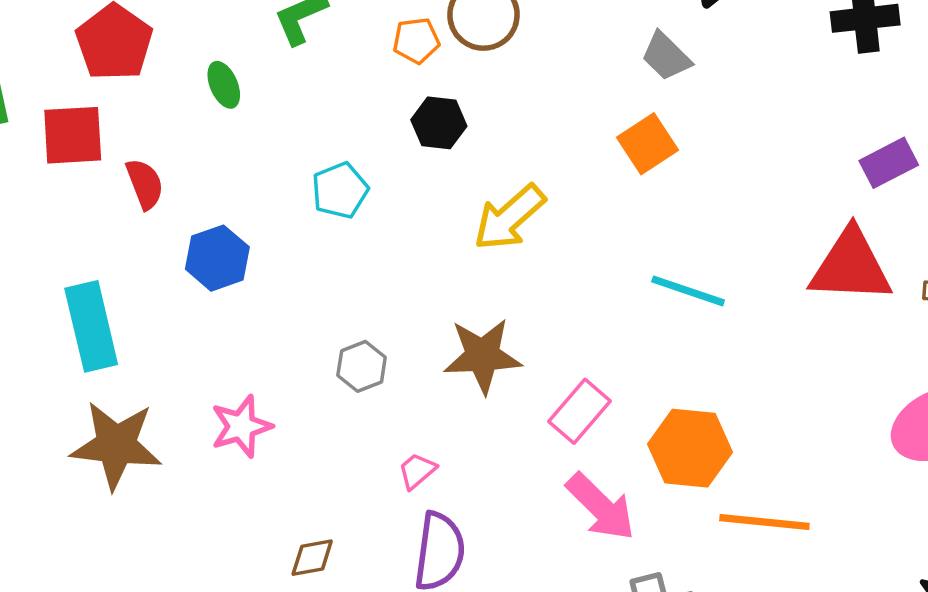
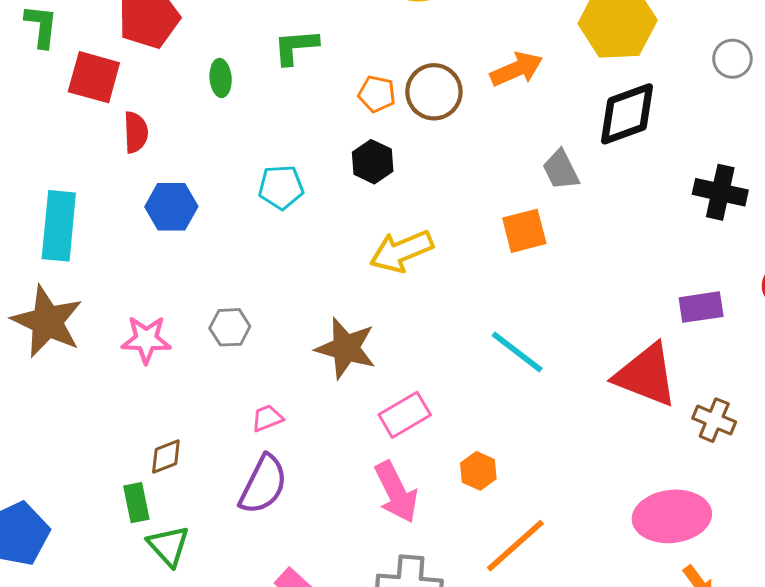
gray hexagon: (362, 366) -> (230, 327), moved
orange hexagon: (690, 448) -> (478, 471), size x0.6
orange line: (764, 522) -> (515, 546), turned -66
brown diamond: (312, 558) -> (166, 457), turned -30

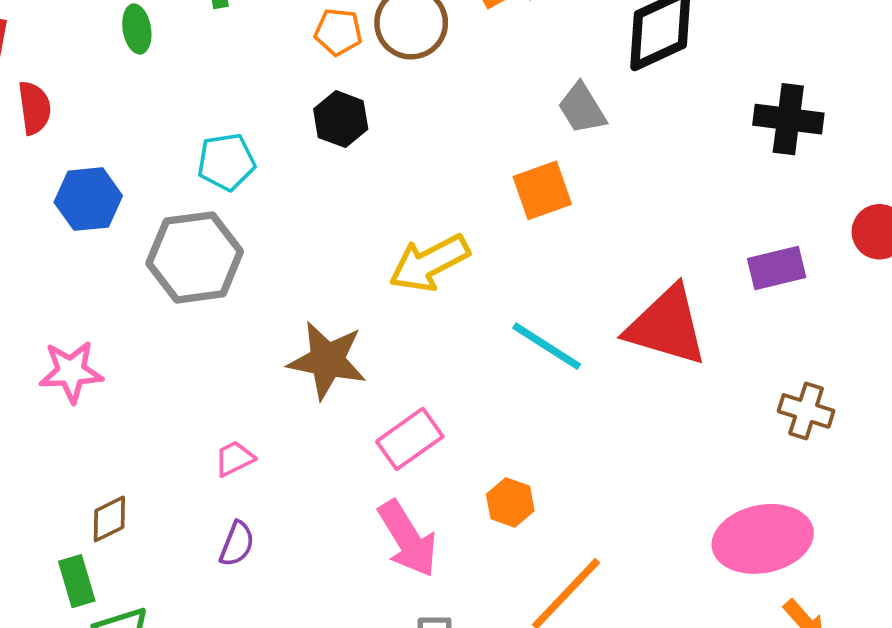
yellow arrow: (401, 251) -> (429, 263), moved
gray hexagon: (230, 327) -> (195, 257), moved, size x1.8
red triangle: (646, 375) -> (667, 326), moved
purple semicircle: (263, 484) -> (237, 544), size x0.6

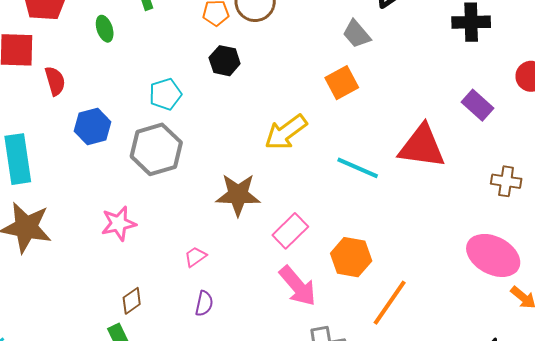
purple rectangle: (777, 268) -> (478, 105), turned 64
pink star: (71, 372) -> (119, 223), moved
orange hexagon: (510, 502) -> (351, 257), size x1.5
pink ellipse: (763, 539) -> (493, 255), turned 48

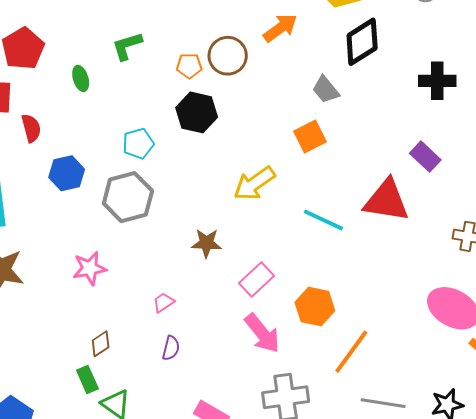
black hexagon: (225, 61) -> (197, 112), size x1.4
purple rectangle: (478, 105) -> (425, 157), moved
brown star: (238, 195) -> (206, 243), size x0.7

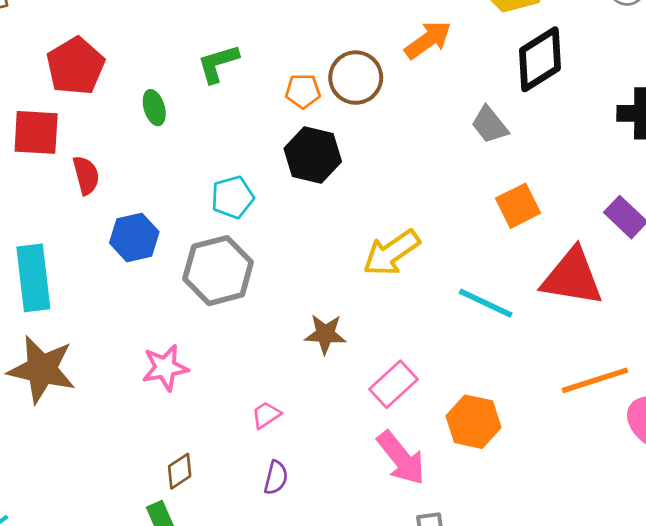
orange square: (310, 137) -> (518, 206), moved
orange line: (351, 352) -> (595, 380), moved, turned 36

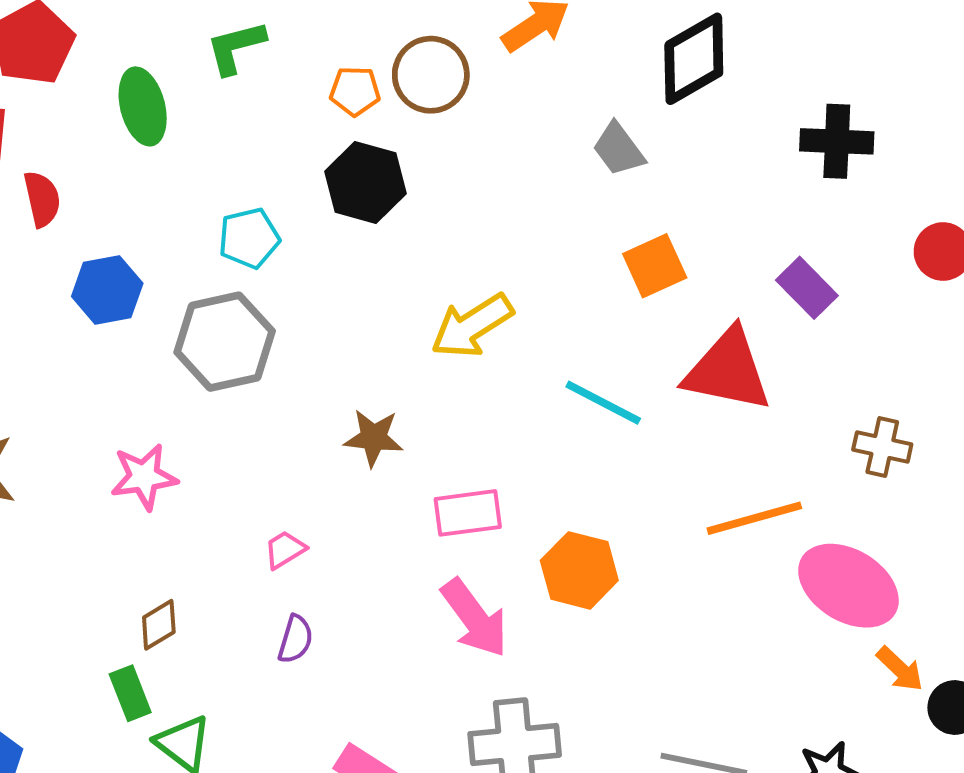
green ellipse: (154, 108) -> (143, 106), size x1.5
pink rectangle: (393, 384) -> (468, 513), turned 33

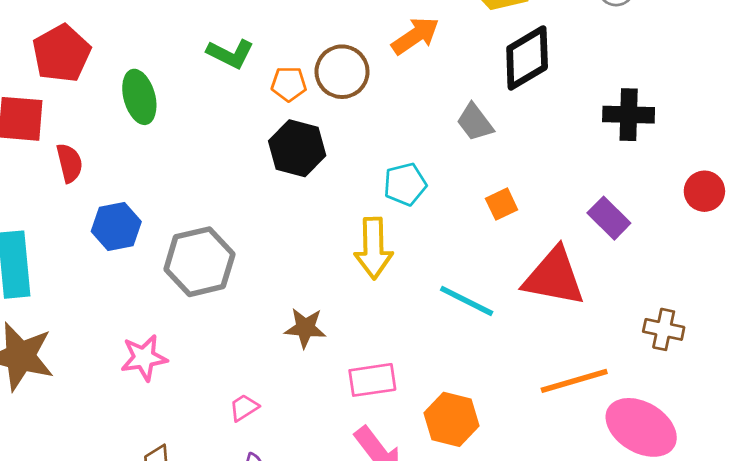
green L-shape: (236, 47) -> (230, 54), moved, turned -138
cyan pentagon: (249, 238) -> (405, 184), moved
orange square: (655, 266) -> (502, 204), size x0.7
yellow arrow: (472, 326) -> (373, 248), turned -58

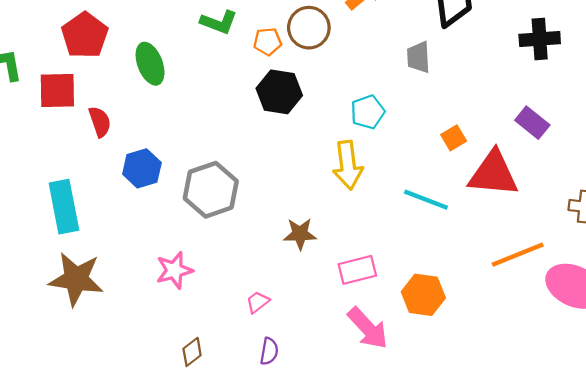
gray trapezoid: (475, 122) -> (418, 57), turned 40
orange square: (502, 204) -> (454, 138), moved

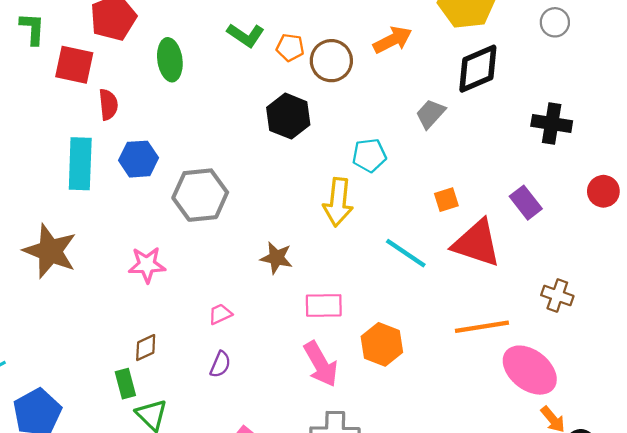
orange pentagon: (268, 42) -> (290, 48), moved
gray trapezoid: (418, 57) -> (430, 114), turned 32
cyan rectangle: (64, 207) -> (80, 164), moved

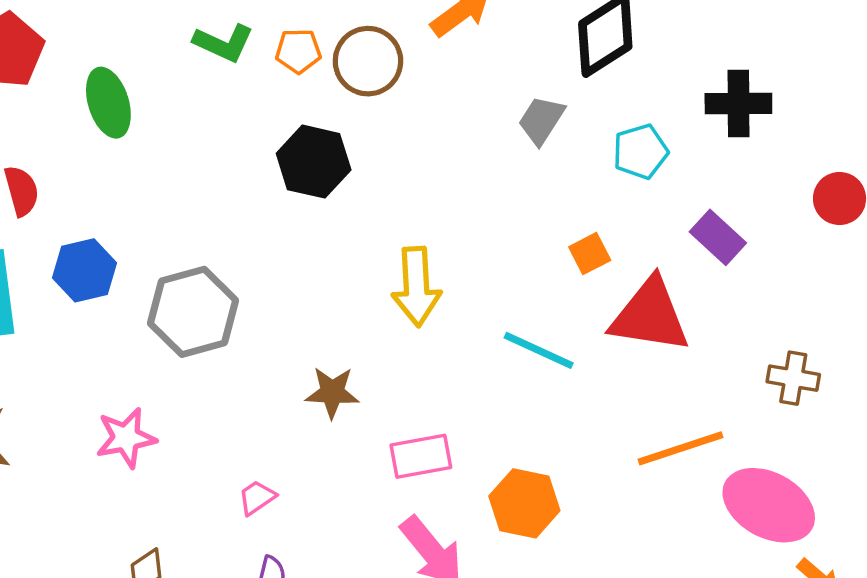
cyan pentagon: (369, 155) -> (640, 152), moved

